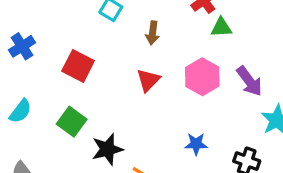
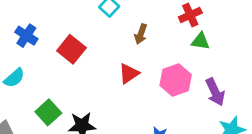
blue cross: (22, 46) -> (26, 36), moved, turned -35
green square: (72, 122) -> (48, 112), moved

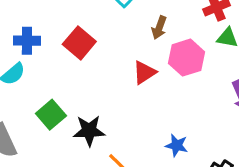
blue cross: (26, 36) -> (27, 41), moved, turned -35
pink hexagon: (176, 80) -> (186, 58), moved

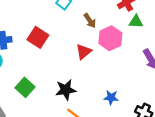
brown arrow: (159, 28) -> (90, 21), turned -48
black star: (89, 131) -> (66, 90), moved

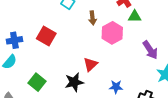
brown arrow: (90, 21) -> (93, 18), turned 32
red triangle: (84, 52) -> (90, 64), moved

